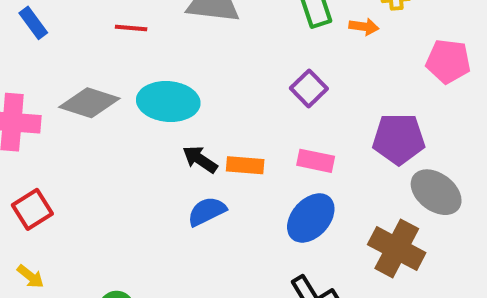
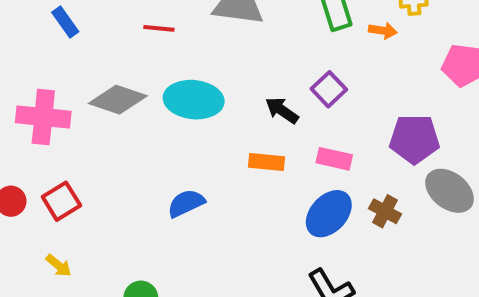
black arrow: (200, 159) -> (282, 110), moved
blue semicircle: (207, 211) -> (186, 203), moved
brown cross: (397, 249) -> (385, 211), moved, size x0.6

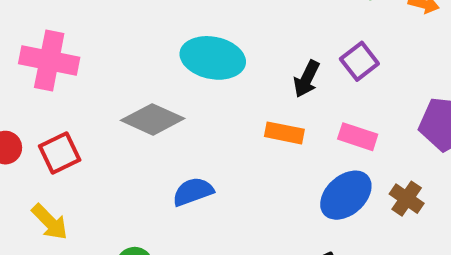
gray diamond: (118, 100) -> (153, 119), moved
black arrow: (282, 110) -> (307, 79), turned -104
blue semicircle: (186, 203) -> (193, 192), moved
yellow arrow: (59, 266) -> (50, 222), size x1.4

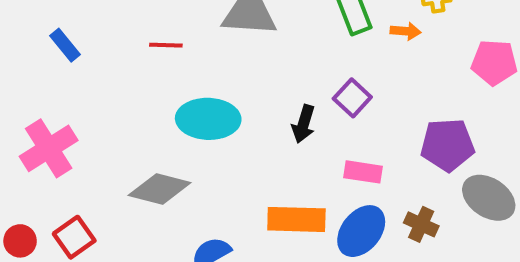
pink cross: (49, 61) -> (49, 148), turned -34
orange rectangle: (284, 133) -> (296, 219), moved, size x1.5

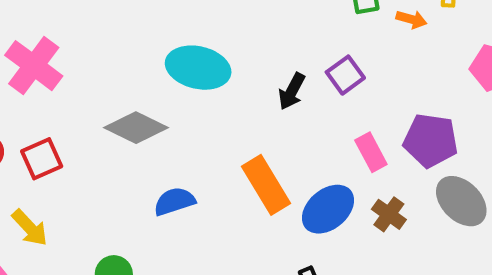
pink cross: (49, 148) -> (34, 66), turned -32
pink rectangle: (363, 172) -> (371, 152), moved, turned 42
orange rectangle: (296, 219) -> (266, 185), turned 46

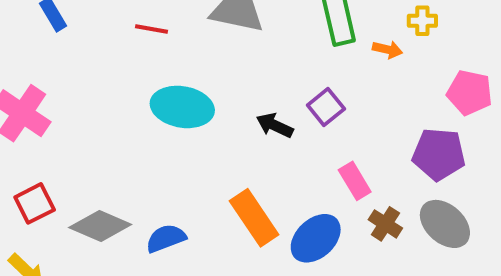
black arrow: (292, 91) -> (275, 125), turned 90
gray diamond: (136, 128) -> (100, 226), moved
purple pentagon: (431, 141) -> (439, 154), moved
brown cross: (389, 214) -> (385, 224), moved

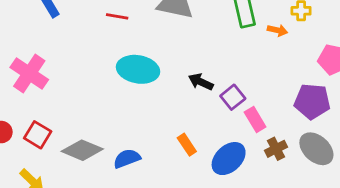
purple square: (326, 107) -> (233, 97), moved
red square: (35, 203) -> (38, 135), turned -32
orange rectangle: (254, 218) -> (187, 145), size x0.6
brown cross: (385, 224) -> (276, 149), turned 30

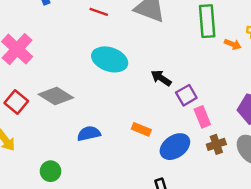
orange rectangle: (187, 145) -> (141, 129), turned -42
gray diamond: (82, 150) -> (56, 96), moved

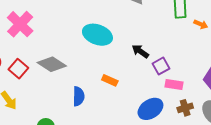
pink rectangle: (202, 117) -> (174, 85), turned -60
orange rectangle: (141, 129) -> (110, 80), moved
blue semicircle: (89, 134) -> (79, 96), turned 102

